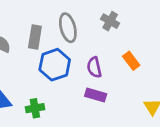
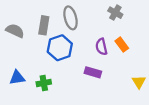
gray cross: (110, 21) -> (115, 13), moved
purple semicircle: (94, 67) -> (101, 47), moved

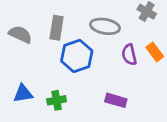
gray ellipse: (70, 18) -> (105, 26), moved, turned -65
purple rectangle: (93, 72) -> (116, 100), moved

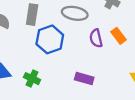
green cross: (57, 100) -> (32, 79), turned 35

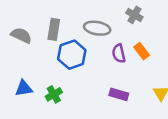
green cross: (32, 79) -> (54, 94), turned 35
purple rectangle: (84, 79) -> (119, 94), moved

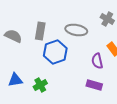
purple semicircle: (119, 53) -> (97, 61), moved

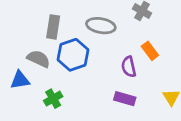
gray semicircle: (13, 36) -> (39, 59), moved
blue triangle: (15, 80) -> (20, 80), moved

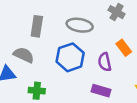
blue hexagon: (73, 55) -> (70, 57), moved
green cross: (53, 99) -> (37, 91), turned 35

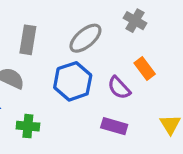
gray ellipse: (80, 25) -> (85, 38), turned -50
purple semicircle: (105, 62) -> (119, 88), turned -30

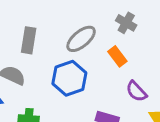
orange rectangle: (145, 69) -> (117, 56), moved
purple semicircle: (119, 88) -> (136, 91), moved

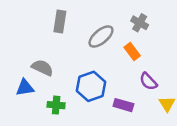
gray rectangle: (29, 40) -> (60, 22), moved
blue hexagon: (69, 78) -> (91, 86), moved

